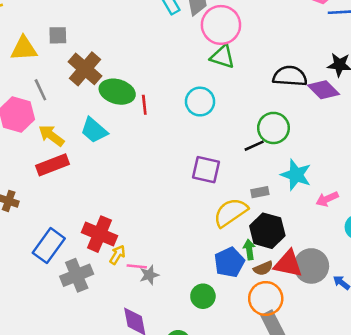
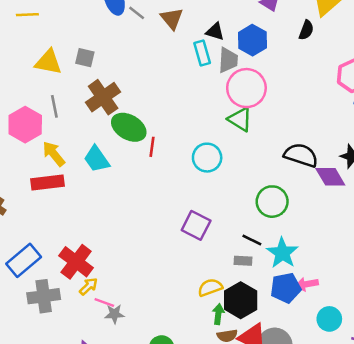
black line: (254, 146) -> (252, 240), moved, turned 36
yellow semicircle: (231, 212) -> (210, 287), moved, size x0.7
blue pentagon: (229, 262) -> (286, 288), moved

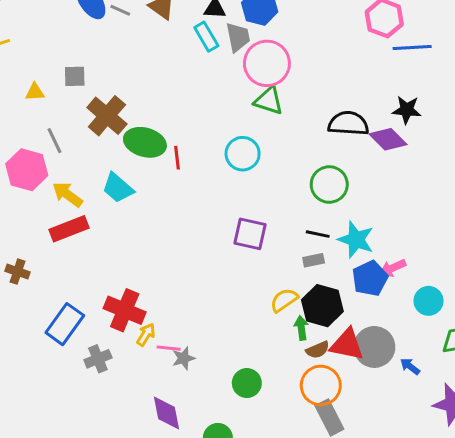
yellow triangle: (48, 62) -> (35, 92), size x0.6
gray cross: (44, 296) -> (98, 359), size x0.7

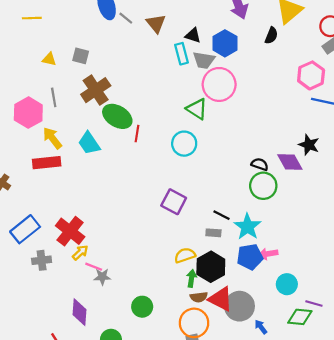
gray trapezoid: (238, 37) -> (204, 60), turned 95
green triangle: (269, 101) -> (197, 109), moved
black semicircle: (348, 123) -> (260, 164), moved, size x0.6
green circle: (329, 185) -> (263, 186), moved

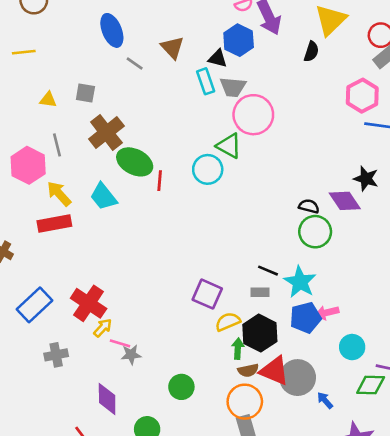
gray line: (126, 18) -> (135, 63), moved
blue hexagon: (225, 43) -> (239, 40), moved
cyan circle: (184, 144) -> (208, 169), moved
purple square: (174, 202) -> (207, 294), moved
gray cross: (42, 260) -> (56, 355), moved

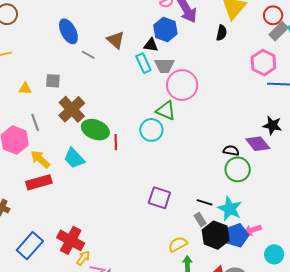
gray rectangle: (260, 292) -> (200, 220), turned 64
purple square: (207, 294) -> (159, 198), moved
black hexagon: (260, 333) -> (216, 235), moved

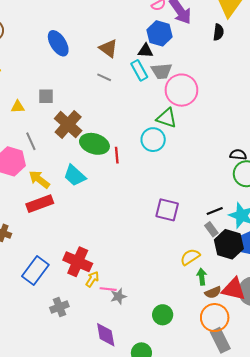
gray line: (88, 55) -> (104, 77), moved
black line: (205, 202) -> (215, 211), turned -35

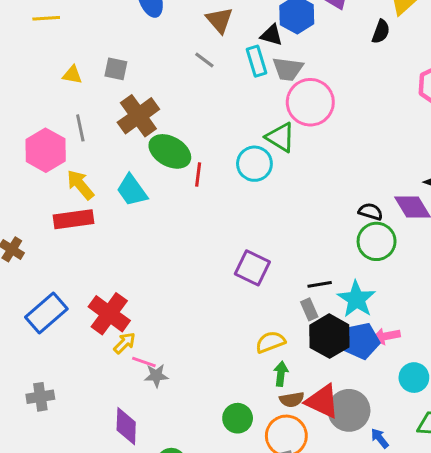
gray cross: (59, 307) -> (40, 397), moved
green circle: (163, 315) -> (238, 418), moved

